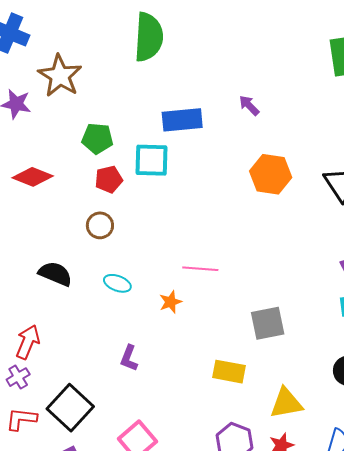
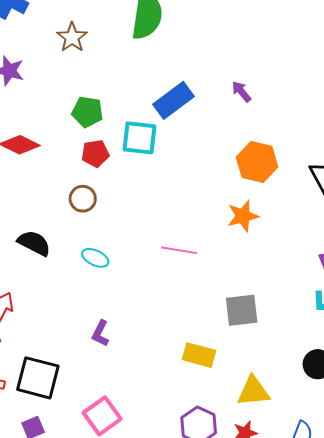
brown star: (60, 76) -> (72, 37), moved, size x0.7
blue rectangle: (182, 120) -> (174, 100), turned -36
orange star: (171, 302) -> (243, 216), moved, size x1.4
black square: (70, 408) -> (38, 378), turned -33

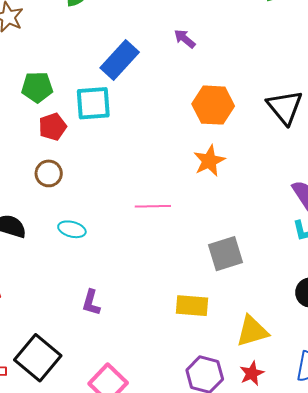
black square: (38, 378) -> (38, 358), turned 36

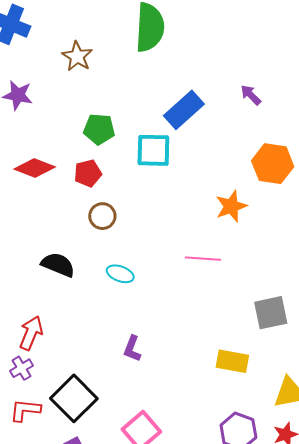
red pentagon: (53, 127) -> (88, 173), moved
orange star: (209, 161) -> (231, 206), moved

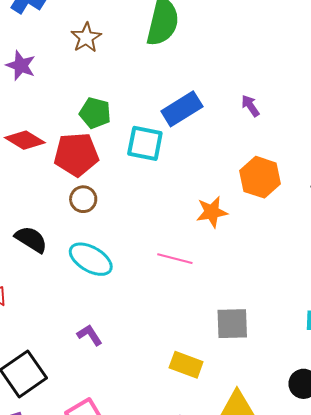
red pentagon: (88, 173) -> (76, 155), size x1.6
cyan ellipse: (120, 274) -> (91, 259), size x1.6
purple L-shape: (132, 349) -> (90, 335), turned 116

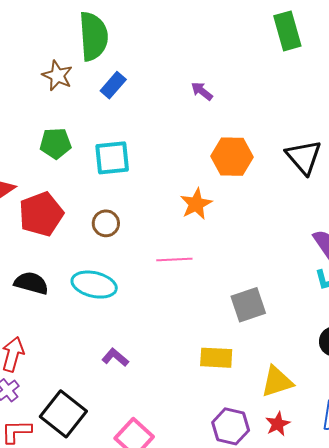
brown star: (86, 38) -> (57, 76), moved
blue rectangle: (182, 109) -> (113, 85), moved, size x0.7
red pentagon: (76, 155) -> (41, 214), moved
brown circle: (83, 199) -> (106, 223), moved

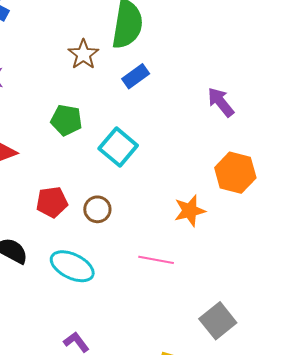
purple arrow: (202, 91) -> (221, 102), size x1.4
cyan square: (112, 158) -> (118, 147), turned 33
red pentagon: (41, 214) -> (52, 202), moved, size x0.7
gray square: (248, 305) -> (218, 321), turned -33

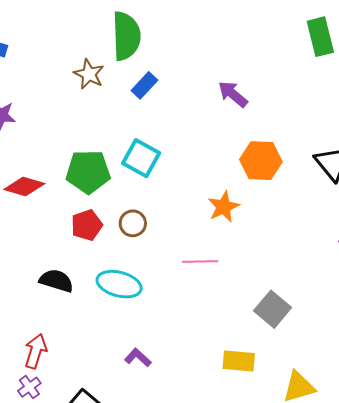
green pentagon: (66, 120) -> (88, 172), moved, size x1.4

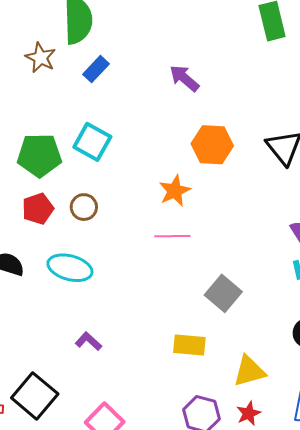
pink line: (200, 262) -> (172, 236), moved

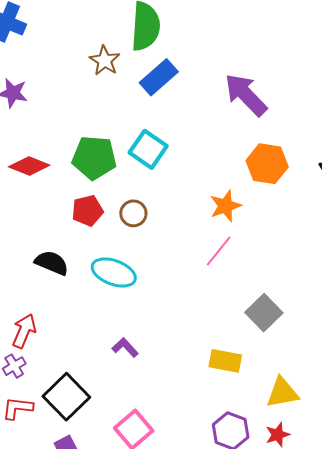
blue rectangle: (96, 69) -> (159, 77), size x1.4
purple arrow: (184, 78) -> (246, 95), size x1.5
pink line: (172, 236) -> (219, 251), turned -56

